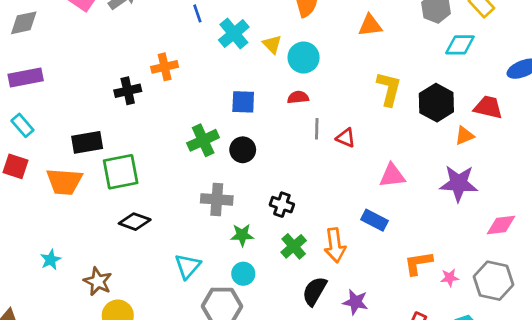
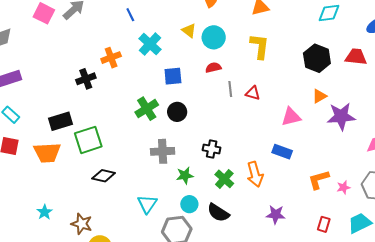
cyan cross: (234, 34) -> (150, 44), moved
yellow L-shape: (389, 89) -> (260, 46), moved
orange triangle: (464, 136) -> (319, 96), moved
black semicircle: (315, 291) -> (218, 213), moved, turned -80

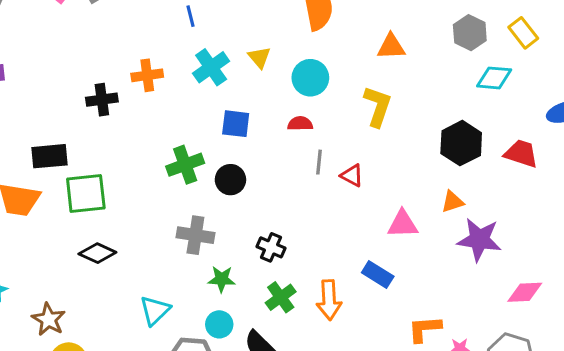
yellow triangle: (189, 31) -> (259, 57), moved

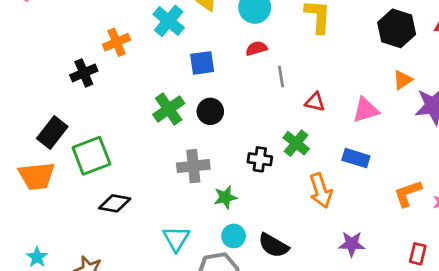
black rectangle: (49, 156) -> (52, 132), turned -32
red triangle: (352, 175) -> (315, 102), moved
green cross: (281, 297) -> (296, 143), moved

